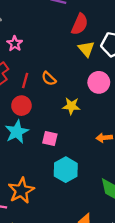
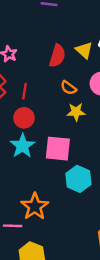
red semicircle: (80, 24) -> (57, 56), moved
orange semicircle: (49, 79) -> (69, 88), moved
pink square: (50, 139) -> (58, 149), size x1.6

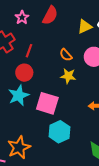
yellow triangle: (84, 50) -> (85, 26), turned 42
red semicircle: (57, 56) -> (50, 15), moved

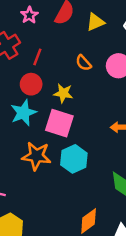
yellow triangle: (85, 26) -> (95, 22), moved
yellow star: (68, 76) -> (63, 93), moved
orange star: (19, 147) -> (36, 156), moved, turned 30

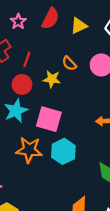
yellow star: (63, 93) -> (52, 79), moved

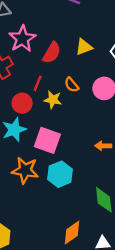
red semicircle: (50, 18) -> (52, 53), moved
pink star: (18, 21) -> (22, 39), size x1.6
red line: (27, 59) -> (38, 83), moved

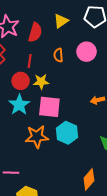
orange semicircle: (72, 85) -> (58, 55), turned 48
yellow star: (53, 100) -> (41, 82), moved

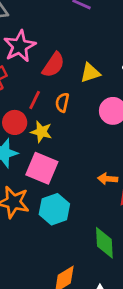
yellow triangle: (61, 21) -> (90, 73), moved
orange semicircle: (58, 55) -> (62, 102), moved

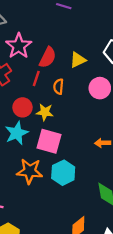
red line: (35, 100) -> (36, 78), moved

